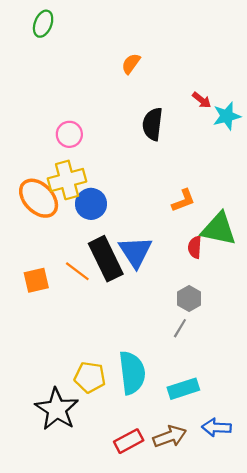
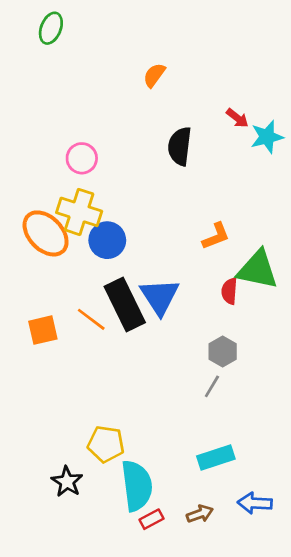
yellow cross: (67, 180) -> (79, 212), turned 33
cyan semicircle: (132, 373) -> (137, 486), moved
black star: (57, 409) -> (67, 482), size x0.6
brown arrow: (170, 437) -> (200, 514), size x0.7
red rectangle: (129, 441) -> (152, 519), size x0.7

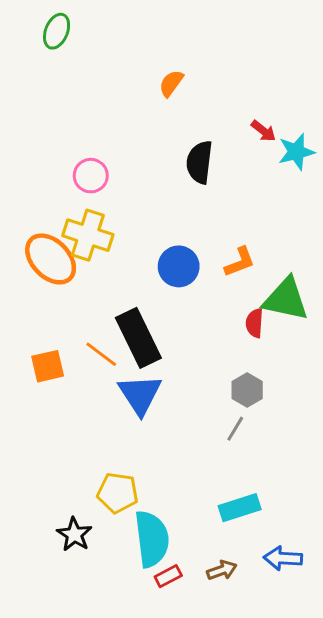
blue circle: (107, 240) -> (179, 266), moved
blue triangle: (160, 296) -> (140, 394), moved

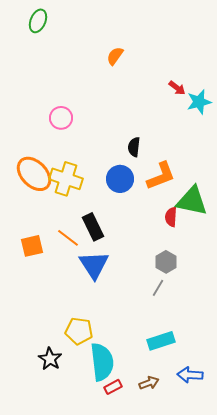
black semicircle: (199, 162) -> (134, 147), moved, size x0.7
yellow cross: (88, 235) -> (66, 179), moved
orange L-shape: (240, 262) -> (161, 176), size x1.4
black rectangle: (138, 338) -> (93, 227), size x0.7

